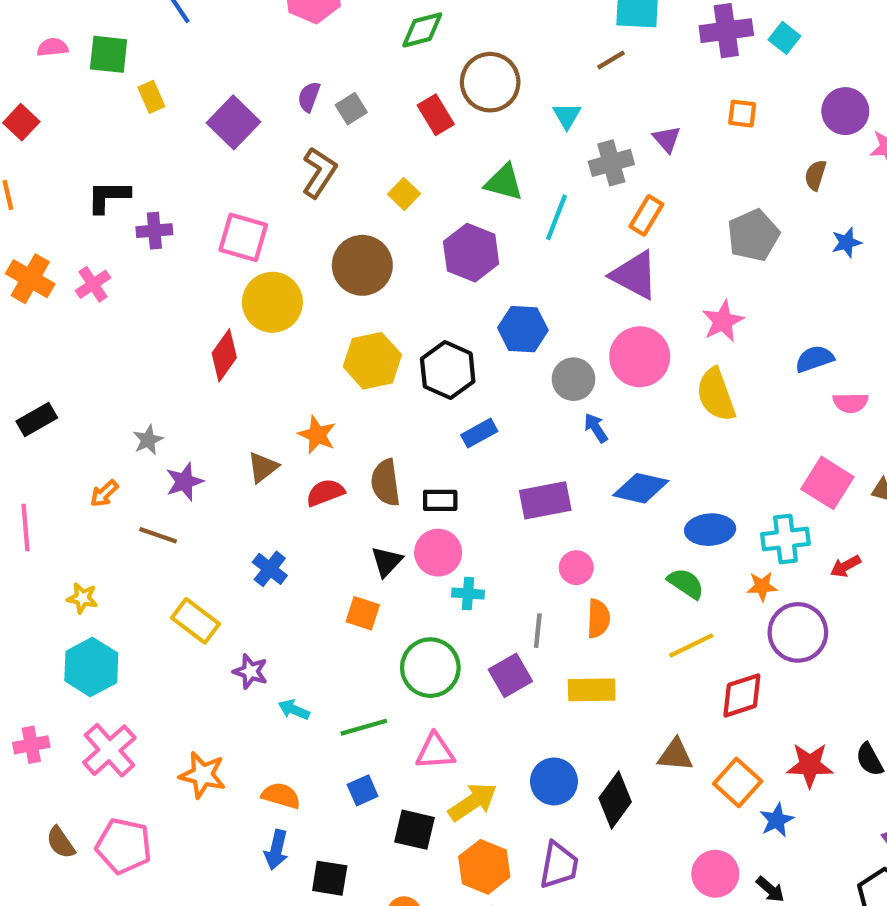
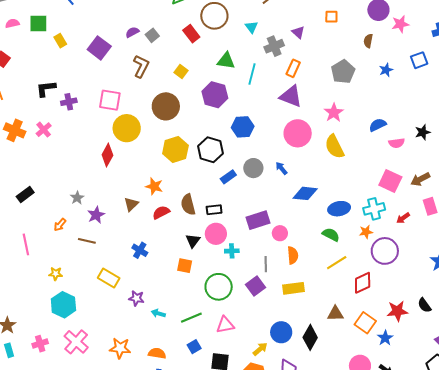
purple semicircle: (309, 97) -> (132, 32), turned 48
gray circle: (573, 379) -> (253, 168), moved
purple rectangle: (545, 500) -> (258, 220), moved
yellow arrow: (473, 802) -> (260, 349), moved, size x0.7

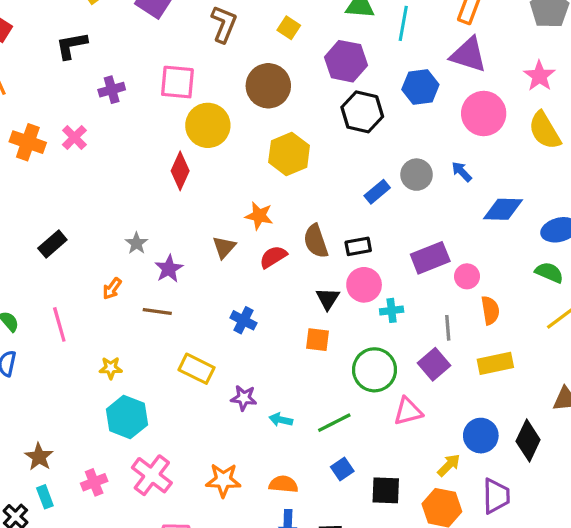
black L-shape: (46, 89) -> (72, 45), moved
blue hexagon: (243, 127) -> (420, 87), moved
black hexagon: (210, 150) -> (362, 112), moved
pink triangle: (225, 325) -> (408, 411), moved

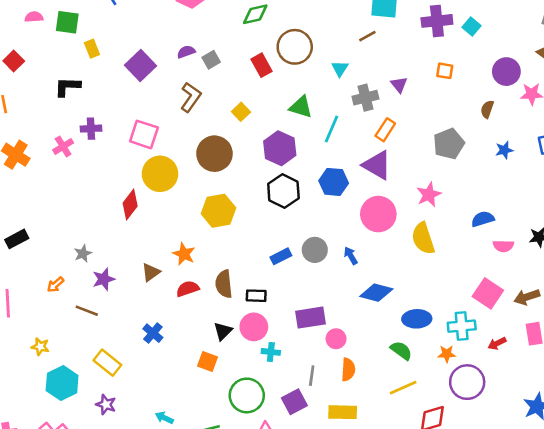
pink cross: (74, 137) -> (63, 146), moved
purple star: (244, 398) -> (106, 404), moved
cyan hexagon: (127, 417) -> (62, 383), moved

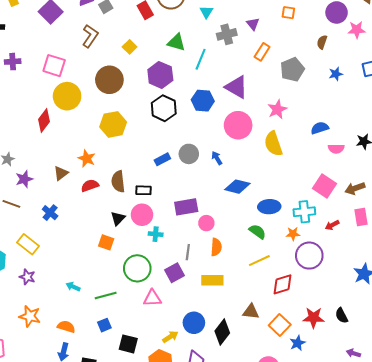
orange rectangle: (385, 130) -> (262, 52), moved
blue cross: (153, 333) -> (50, 213), moved

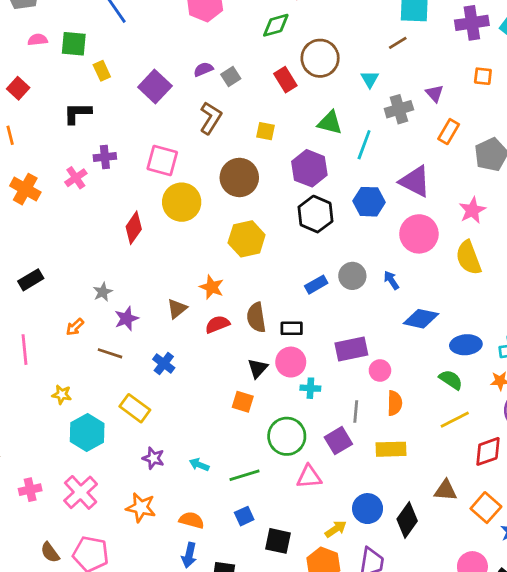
yellow square: (130, 47) -> (266, 131), turned -32
red diamond: (44, 120) -> (134, 228), moved
purple star: (27, 277) -> (153, 458), moved

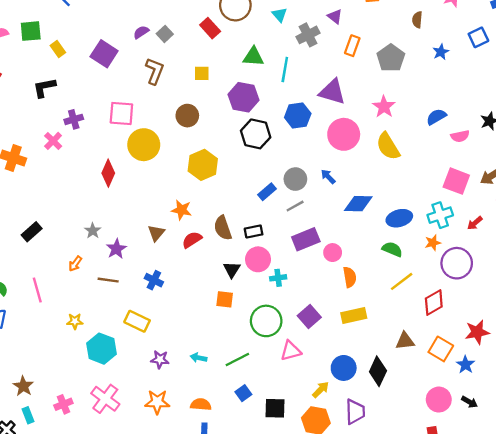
brown circle: (239, 177) -> (187, 116), size x0.7
gray line: (356, 411) -> (295, 206), moved, turned 66

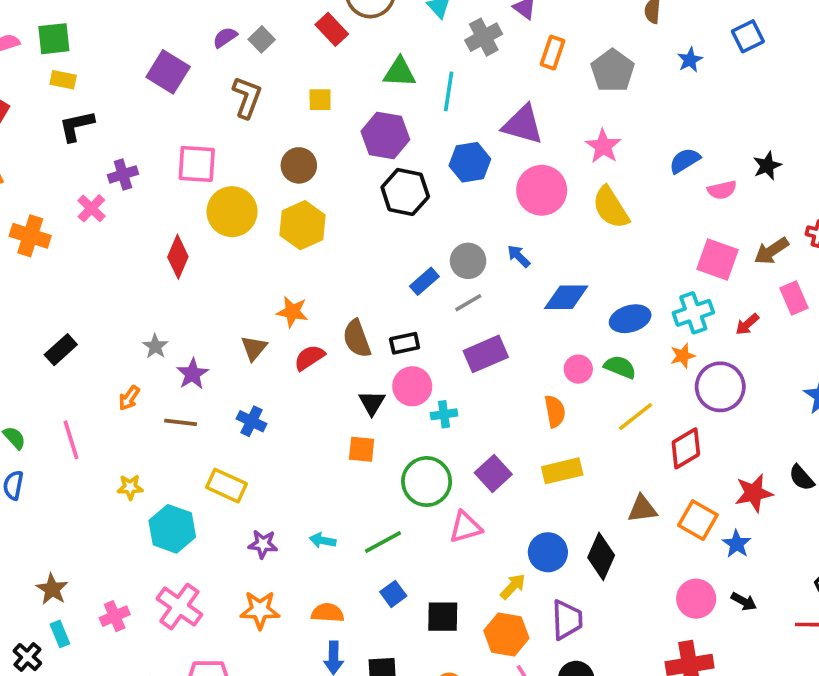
yellow rectangle: (58, 49) -> (63, 80), moved, turned -42
yellow hexagon: (203, 165) -> (303, 225), moved
pink circle: (333, 253) -> (578, 369), moved

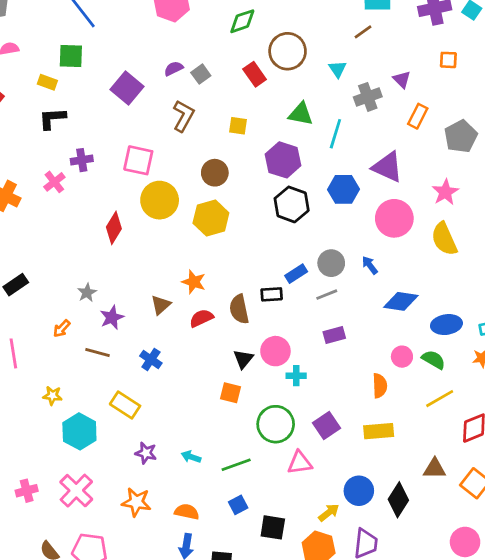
green square: (54, 39) -> (71, 56), moved
black rectangle: (405, 343) -> (272, 294), moved
purple rectangle: (486, 354) -> (334, 335), size x0.7

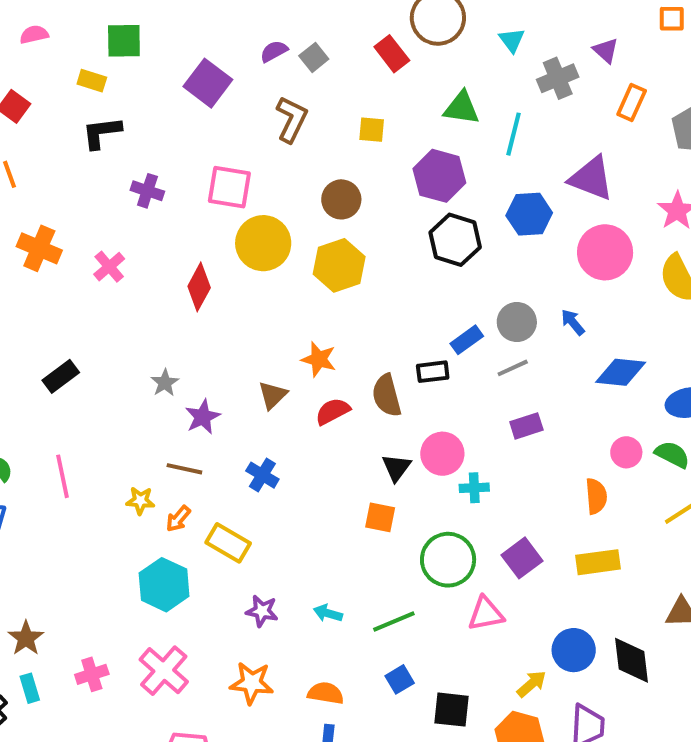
purple cross: (82, 160) -> (147, 191), turned 30
pink cross: (54, 182) -> (109, 267), moved
orange arrow: (62, 328) -> (178, 519), moved
yellow star: (52, 396) -> (140, 501), moved
black diamond: (398, 500) -> (632, 660), turned -36

